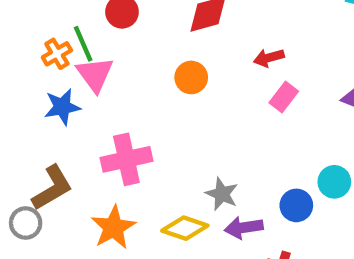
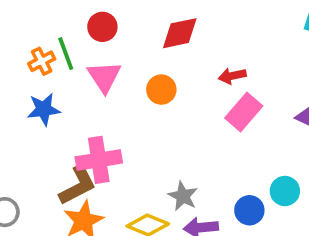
pink triangle: (95, 74) -> (104, 77), moved
pink rectangle: (284, 97) -> (244, 112), size x1.4
brown L-shape: (52, 188) -> (78, 185), moved

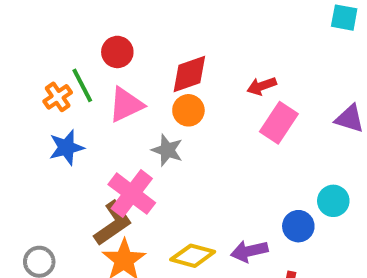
red diamond: (180, 33) -> (189, 74), moved
pink triangle: (104, 77) -> (126, 105), turned 45
pink cross: (99, 160) -> (132, 194), turned -36
gray star: (183, 196) -> (167, 150), moved

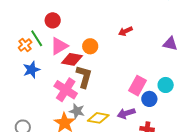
red diamond: (189, 74) -> (72, 59), moved, turned 35
pink rectangle: (279, 123) -> (138, 86), moved
gray star: (167, 150) -> (77, 111), moved
brown L-shape: (113, 223) -> (84, 77), moved, turned -35

